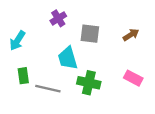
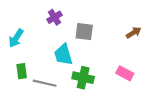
brown arrow: (131, 35) -> (134, 33), moved

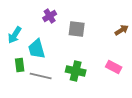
cyan trapezoid: (63, 55) -> (37, 49), moved

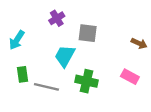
brown arrow: (122, 30) -> (139, 43), moved, turned 56
cyan trapezoid: (37, 49) -> (65, 56), moved, turned 45

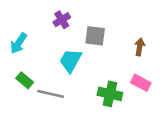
brown arrow: (139, 43) -> (140, 47), moved, turned -105
green rectangle: (22, 74) -> (25, 80), turned -42
green cross: (87, 81) -> (110, 94), moved

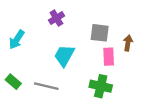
gray square: (95, 36) -> (100, 33), moved
green rectangle: (25, 80) -> (13, 82), moved
pink rectangle: (141, 83) -> (109, 57), moved, turned 60

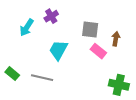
cyan arrow: (17, 40) -> (27, 27), moved
pink rectangle: (109, 57) -> (98, 51), turned -49
green cross: (101, 86) -> (119, 85), moved

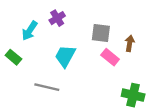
green rectangle: (12, 74) -> (13, 57), moved

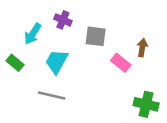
purple cross: (57, 18) -> (63, 20), turned -35
gray square: (101, 33) -> (96, 36), moved
cyan trapezoid: (65, 56) -> (57, 62), moved

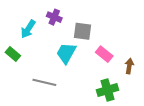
brown arrow: (142, 48) -> (129, 66), moved
cyan trapezoid: (57, 62) -> (66, 53), moved
green cross: (146, 104) -> (107, 90), moved, turned -30

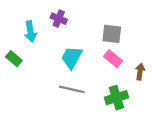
cyan arrow: (28, 29) -> (30, 32), turned -42
gray square: (82, 31) -> (112, 34), moved
gray line: (44, 82) -> (72, 89), moved

